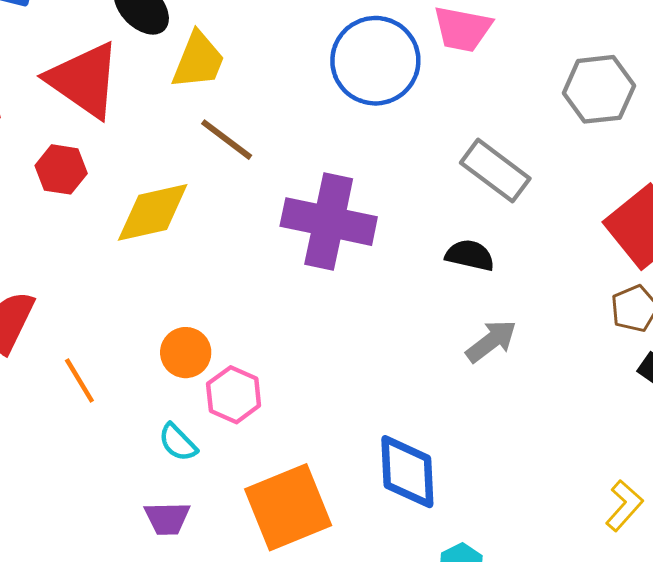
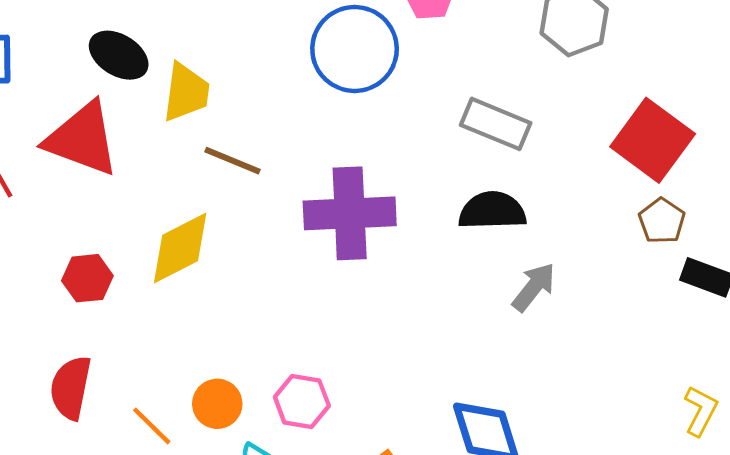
red hexagon: (61, 169) -> (87, 278), moved
black semicircle: (470, 255) -> (492, 211), size x1.4
orange circle: (186, 353) -> (217, 404), moved

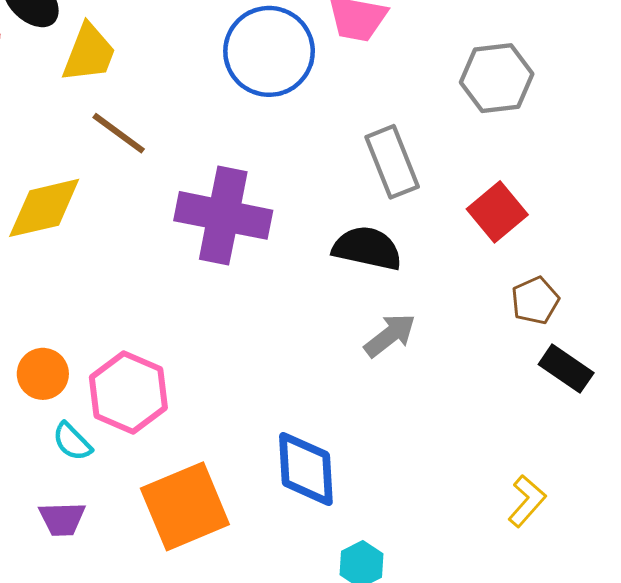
gray rectangle: (496, 124) -> (392, 162), turned 32
red square: (653, 140) -> (497, 212), moved, size x0.7
pink hexagon: (302, 401) -> (128, 392), size x1.4

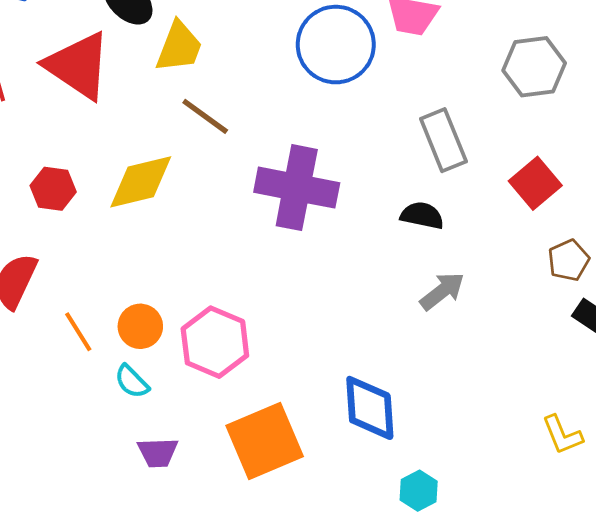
black semicircle: (367, 248) -> (422, 215), size x0.7
cyan semicircle: (72, 442) -> (132, 382), moved
yellow L-shape: (527, 501) -> (562, 435), turned 117

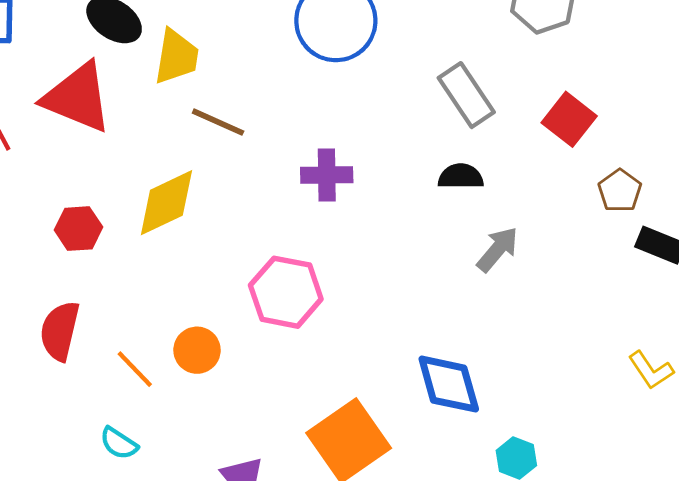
purple cross: (297, 188) -> (327, 175), size x0.6
pink hexagon: (215, 342) -> (286, 292), moved
cyan semicircle: (132, 382) -> (119, 443), moved

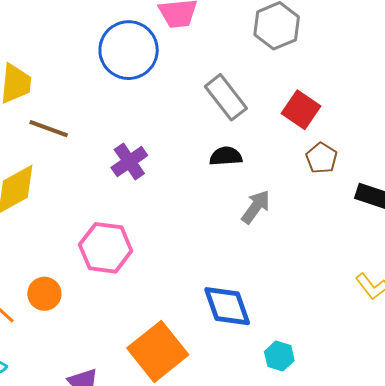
purple cross: (327, 175) -> (129, 162), turned -30
brown pentagon: (620, 191) -> (322, 158), moved

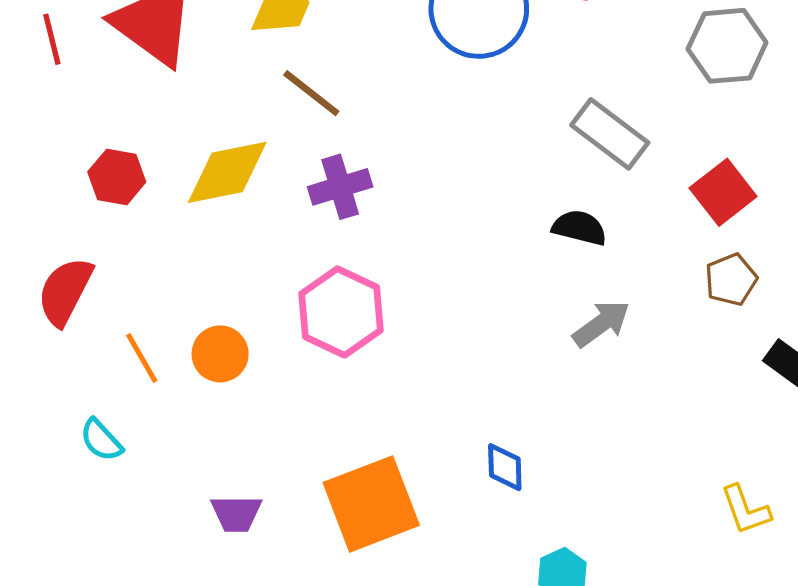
gray rectangle: (226, 97) -> (610, 134), turned -33
purple cross: (129, 162) -> (340, 187), moved
blue diamond: (227, 306) -> (505, 467), size x0.6

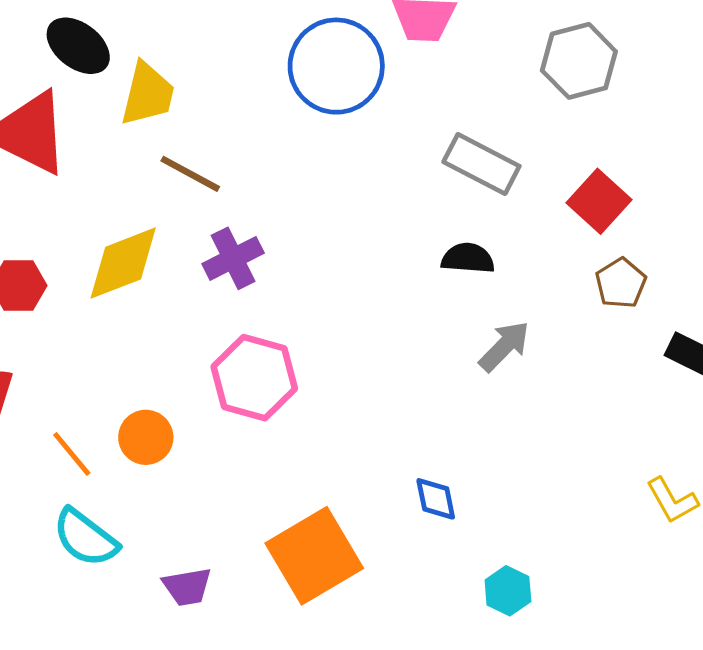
cyan semicircle: (101, 440) -> (85, 538), moved, size x1.5

